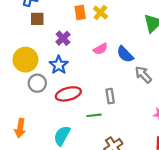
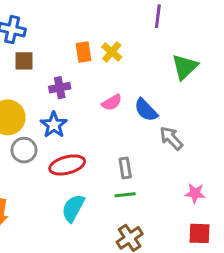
purple cross: (63, 38) -> (60, 88), turned 32
green line: (94, 115) -> (125, 195), moved
cyan semicircle: (62, 136) -> (73, 208), moved

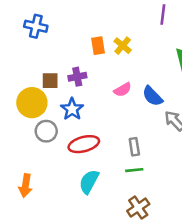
brown square: (24, 61) -> (50, 81), moved

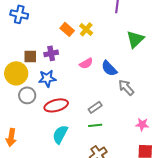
orange rectangle: (98, 46) -> (67, 29), turned -40
blue star: (72, 109) -> (47, 78), turned 30
gray rectangle: (134, 147) -> (95, 107), turned 64

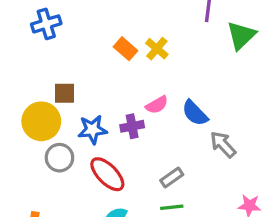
blue cross: (19, 14) -> (46, 24), turned -30
green triangle: (135, 39) -> (241, 35), moved
purple cross: (51, 53) -> (132, 126), moved
red ellipse: (56, 105) -> (107, 174), turned 60

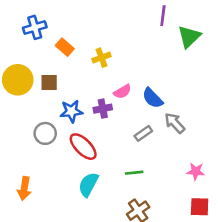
orange rectangle: (126, 49) -> (65, 47), moved
yellow cross: (157, 49) -> (101, 58), moved, turned 30
yellow circle: (41, 121) -> (18, 80), moved
gray rectangle: (172, 177) -> (143, 133), moved

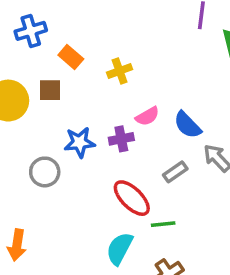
brown square: (49, 82) -> (50, 90), moved
red ellipse: (83, 147) -> (132, 198), moved
cyan semicircle: (88, 184) -> (120, 249), moved

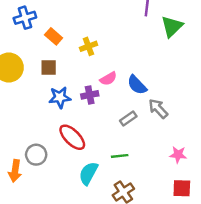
brown square: (50, 90) -> (49, 67), moved
gray circle: (45, 172) -> (36, 155), moved
red ellipse: (132, 198) -> (72, 137), moved

